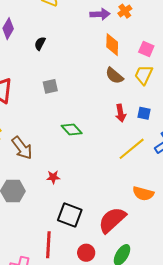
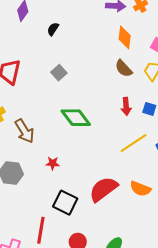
gray square: (50, 86) -> (59, 73), turned -35
green diamond: (72, 129) -> (76, 118), size x1.4
red semicircle: (112, 220) -> (103, 189), moved

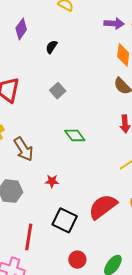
green diamond: (76, 118) -> (75, 135), size x0.7
red line: (41, 230) -> (29, 237), moved

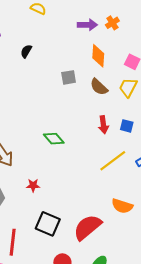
gray square: (58, 91) -> (69, 77), moved, turned 35
red semicircle: (103, 207) -> (87, 227), moved

